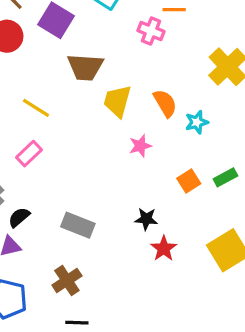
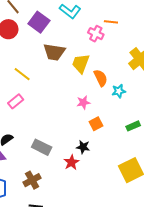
yellow trapezoid: (117, 101) -> (81, 64), moved
orange square: (189, 181) -> (96, 124), moved
red star: (164, 248) -> (71, 162), moved

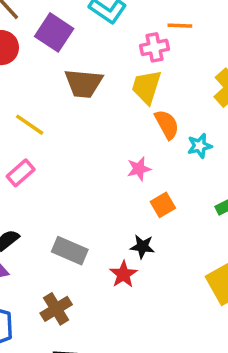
pink cross: (96, 34) -> (155, 47), turned -35
yellow trapezoid: (81, 64) -> (146, 87), moved

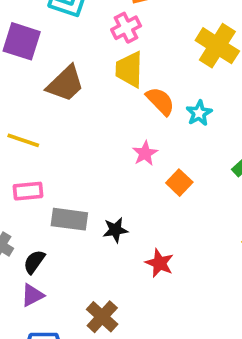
brown trapezoid: (84, 83) -> (65, 84), turned -33
pink rectangle: (21, 173) -> (28, 191), turned 52
black star: (142, 247) -> (115, 230), moved
gray rectangle: (70, 251) -> (69, 219), moved

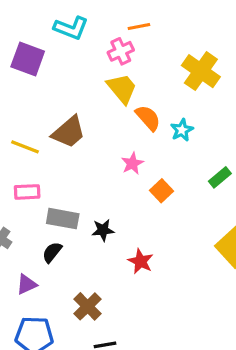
yellow trapezoid: (129, 69) -> (122, 88), turned 136
brown trapezoid: (65, 84) -> (69, 132), moved
black semicircle: (34, 262) -> (52, 252), moved

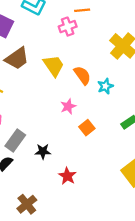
yellow trapezoid: (122, 88) -> (54, 66), moved
brown trapezoid: (69, 132) -> (17, 58), moved
gray rectangle: (63, 219) -> (15, 141), turned -70

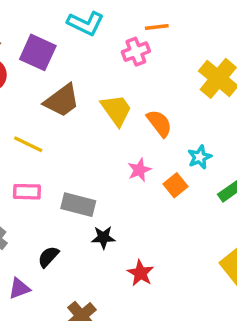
cyan star: (105, 86) -> (200, 157), moved
orange square: (87, 128) -> (176, 185), moved
gray rectangle: (15, 141) -> (78, 205), moved, turned 70

